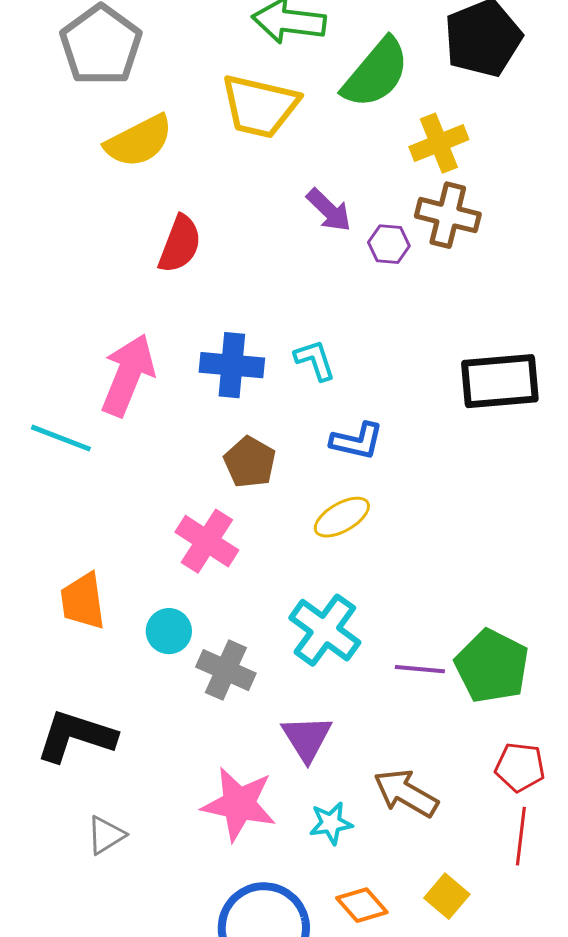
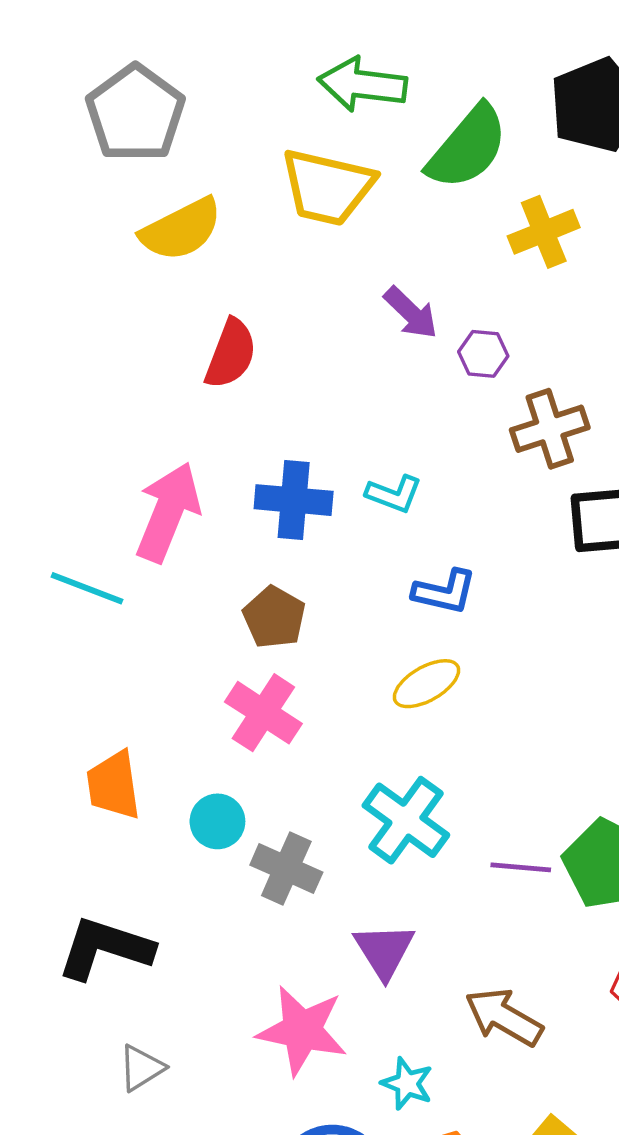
brown cross: (448, 215) -> (550, 429), moved, turned -32
cyan L-shape: (315, 360) -> (394, 494), turned 129
brown pentagon: (250, 462) -> (274, 617), moved
cyan star: (331, 823) -> (407, 1084), moved, turned 30

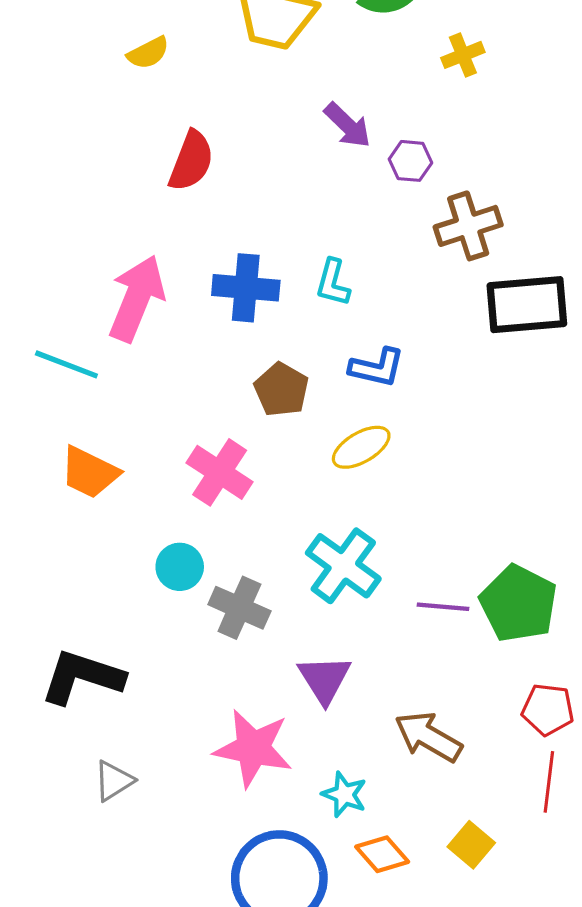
yellow semicircle: (181, 229) -> (148, 53), size x0.6
yellow cross: (544, 232) -> (463, 55), size x0.7
cyan L-shape: (394, 494) -> (333, 283), turned 84
brown pentagon: (274, 617) -> (281, 390), moved
orange trapezoid: (114, 785) -> (89, 472), moved, turned -56

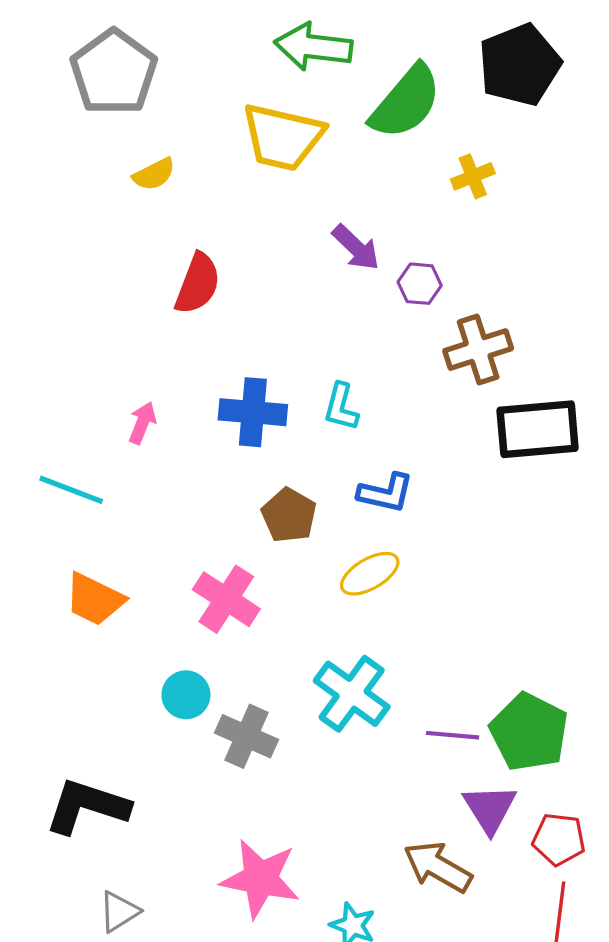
pink arrow: (137, 298) -> (142, 423), size x0.5
purple triangle: (324, 679) -> (490, 808), moved

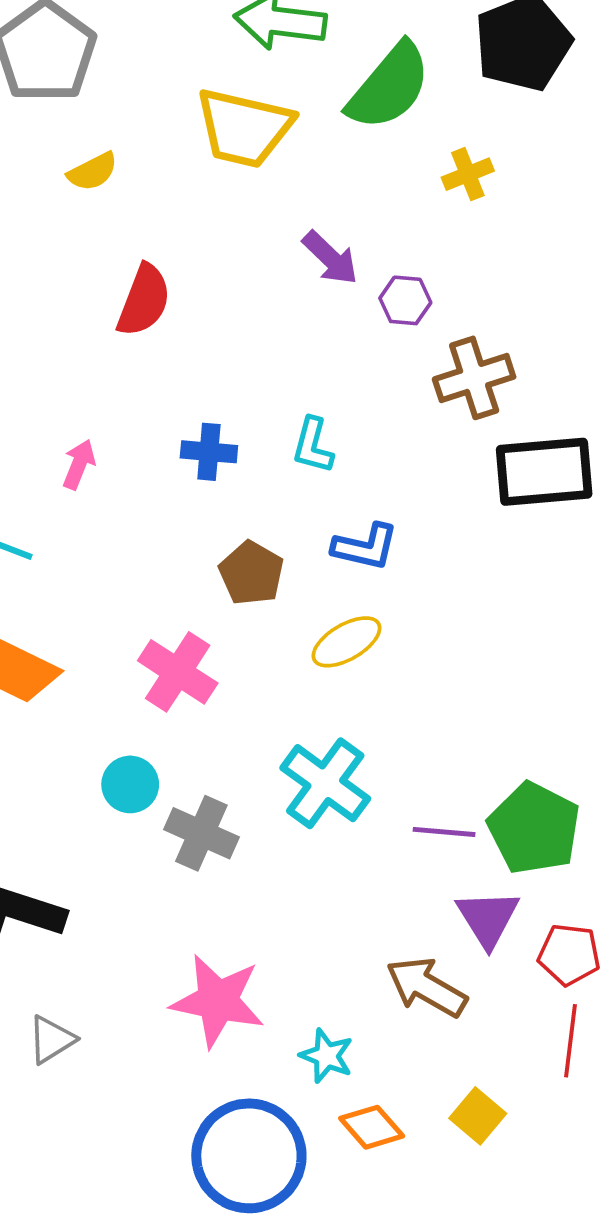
blue cross: (253, 412) -> (209, 452), size x0.7

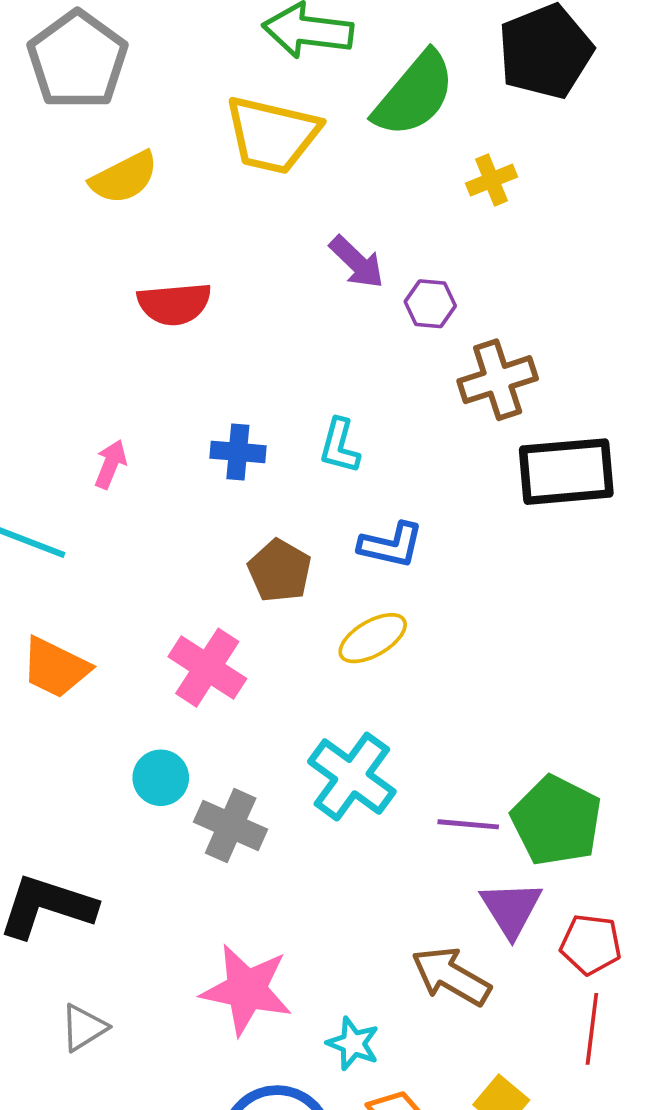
yellow semicircle: (93, 172) -> (124, 178), size x1.4
red semicircle: (144, 300) -> (174, 304), turned 64

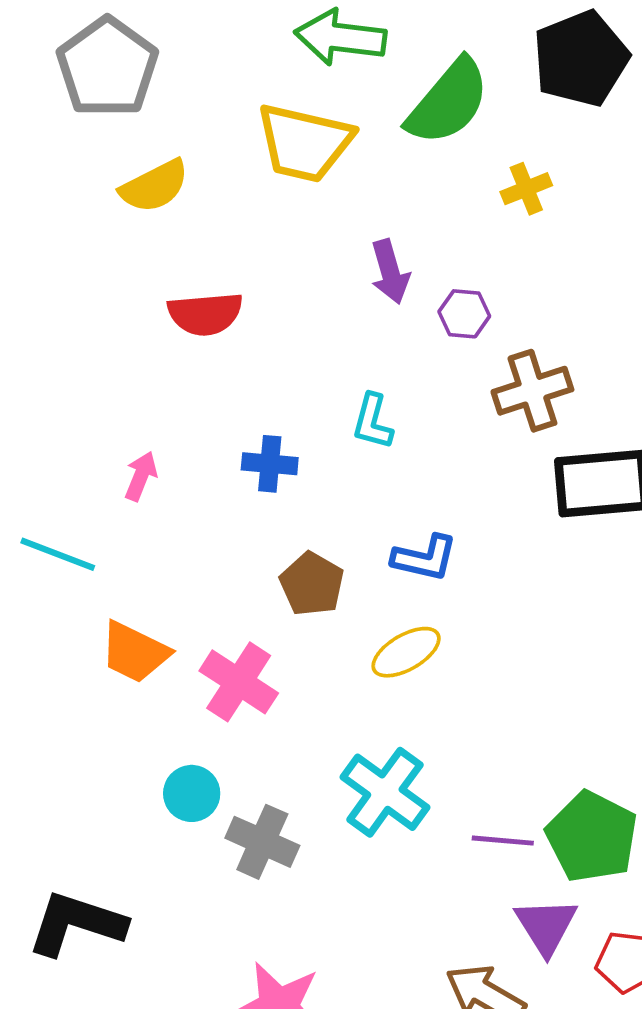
purple arrow: (357, 262) -> (390, 272), turned 30
cyan L-shape: (340, 446) -> (373, 422), moved
orange trapezoid: (55, 668) -> (135, 652), moved

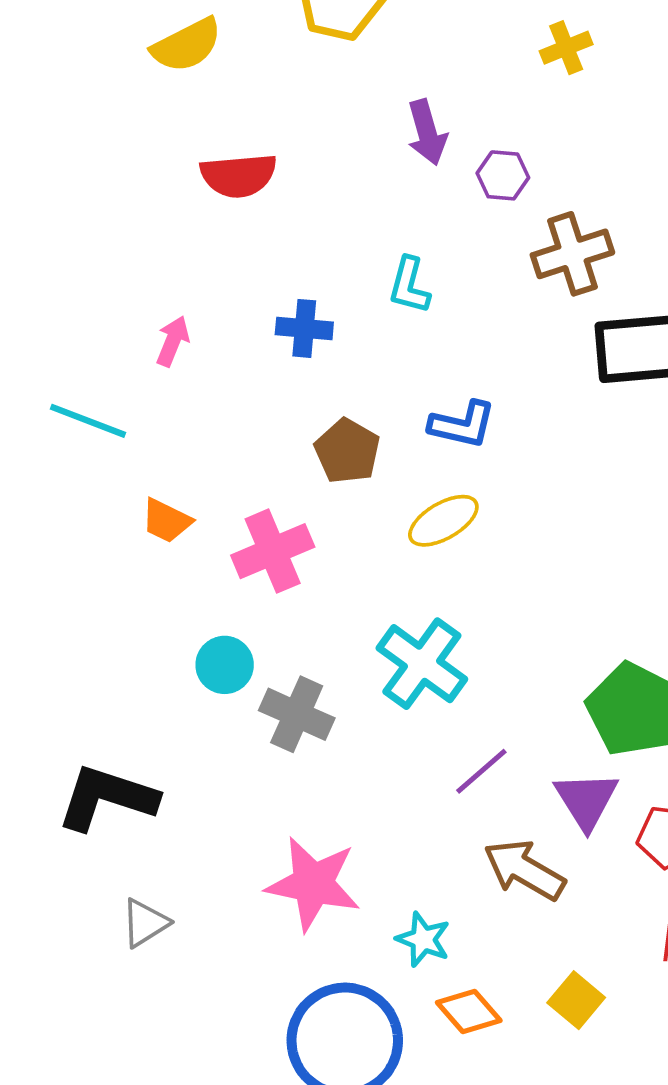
orange trapezoid: (135, 652) -> (166, 521), size x0.7
pink cross: (239, 682) -> (273, 551), turned 34
purple line: (503, 841) -> (481, 771), moved, turned -46

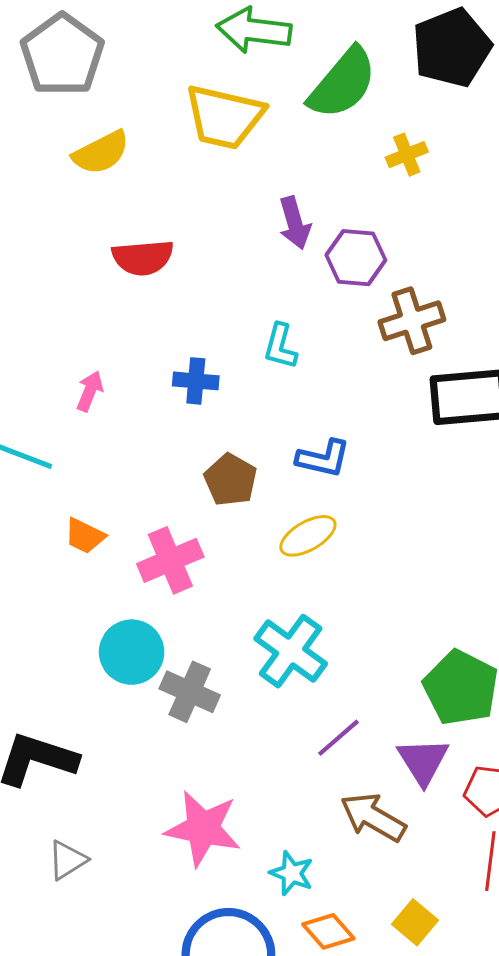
purple hexagon: (503, 175) -> (356, 258), size x1.4
cyan circle: (225, 665) -> (132, 652), size x1.4

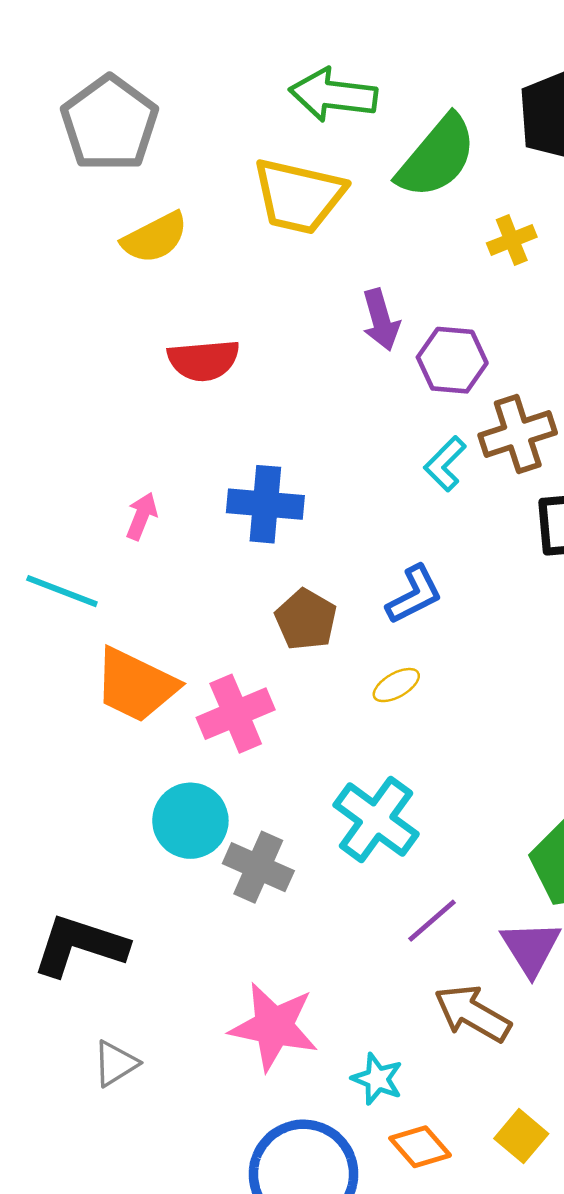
cyan L-shape: (280, 346) -> (445, 464), moved, turned 30
blue cross: (196, 381) -> (265, 504), size x1.4
blue L-shape: (323, 458) -> (414, 595), turned -40
orange trapezoid: (85, 536) -> (136, 685), size x1.8
yellow ellipse: (308, 536) -> (396, 685), size x0.7

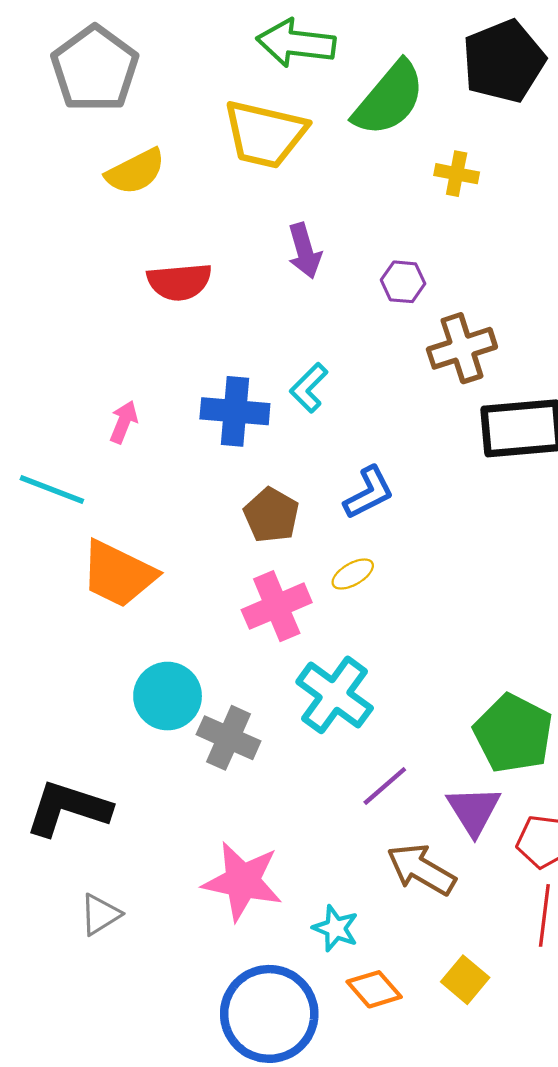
yellow cross: (512, 240) -> (457, 174), turned 33
purple arrow: (381, 320) -> (305, 251), moved
purple hexagon: (452, 360) -> (403, 282), size x0.7
cyan L-shape: (445, 464) -> (309, 388), moved
pink cross: (236, 714) -> (277, 606), moved

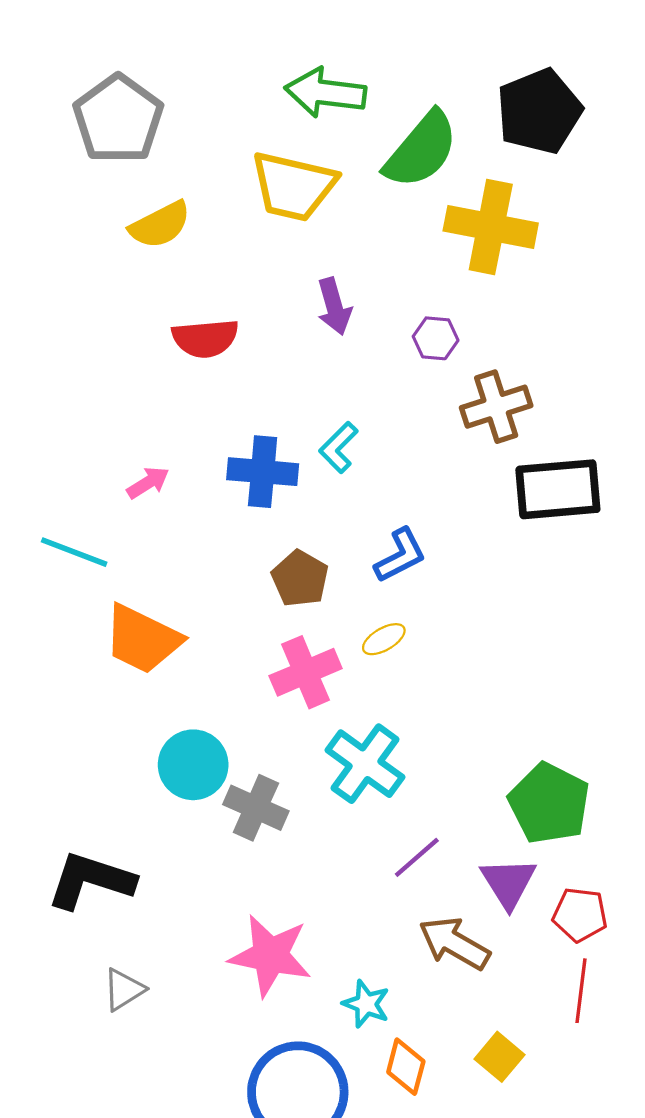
yellow cross: (457, 174) -> (491, 227), size x2.0
pink arrow: (124, 422) -> (148, 483), turned 36
orange diamond: (374, 989) -> (406, 1067), turned 56

